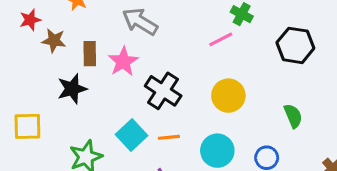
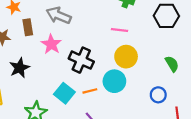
pink line: (221, 39) -> (119, 30), moved, turned 42
brown rectangle: (90, 54) -> (28, 27), moved
cyan circle: (217, 151) -> (114, 81), moved

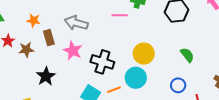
pink line: (119, 30) -> (120, 15), moved

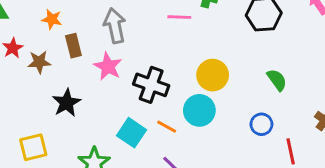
gray arrow: (76, 23) -> (115, 26), turned 60
orange line: (114, 90) -> (167, 127), turned 48

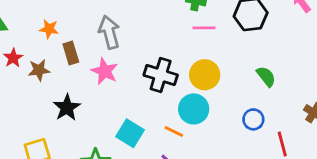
pink line: (179, 17) -> (204, 28), moved
black cross: (151, 85) -> (161, 75), moved
orange line: (167, 127) -> (174, 132), moved

